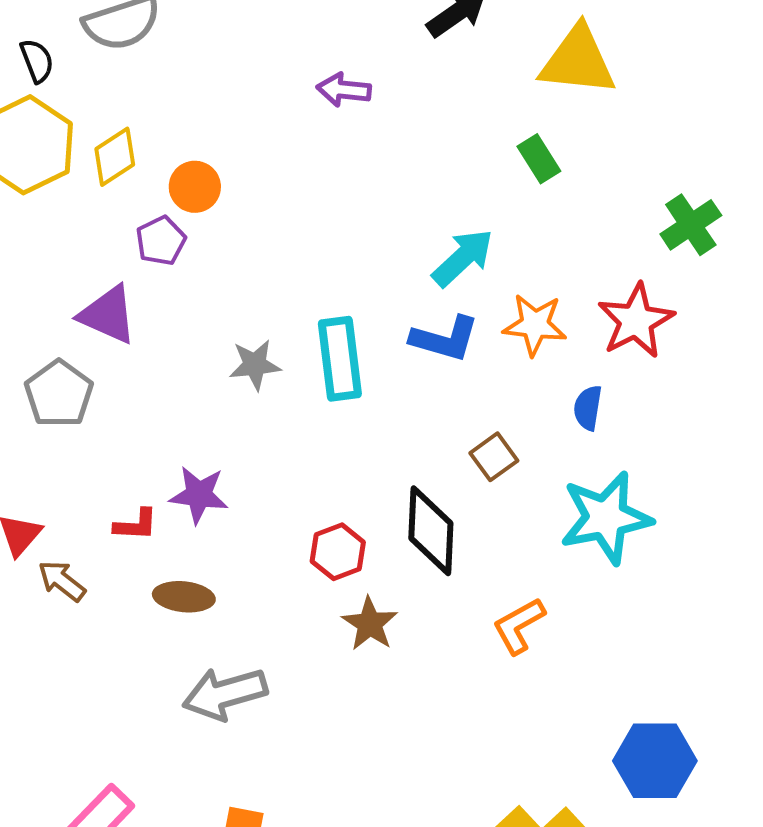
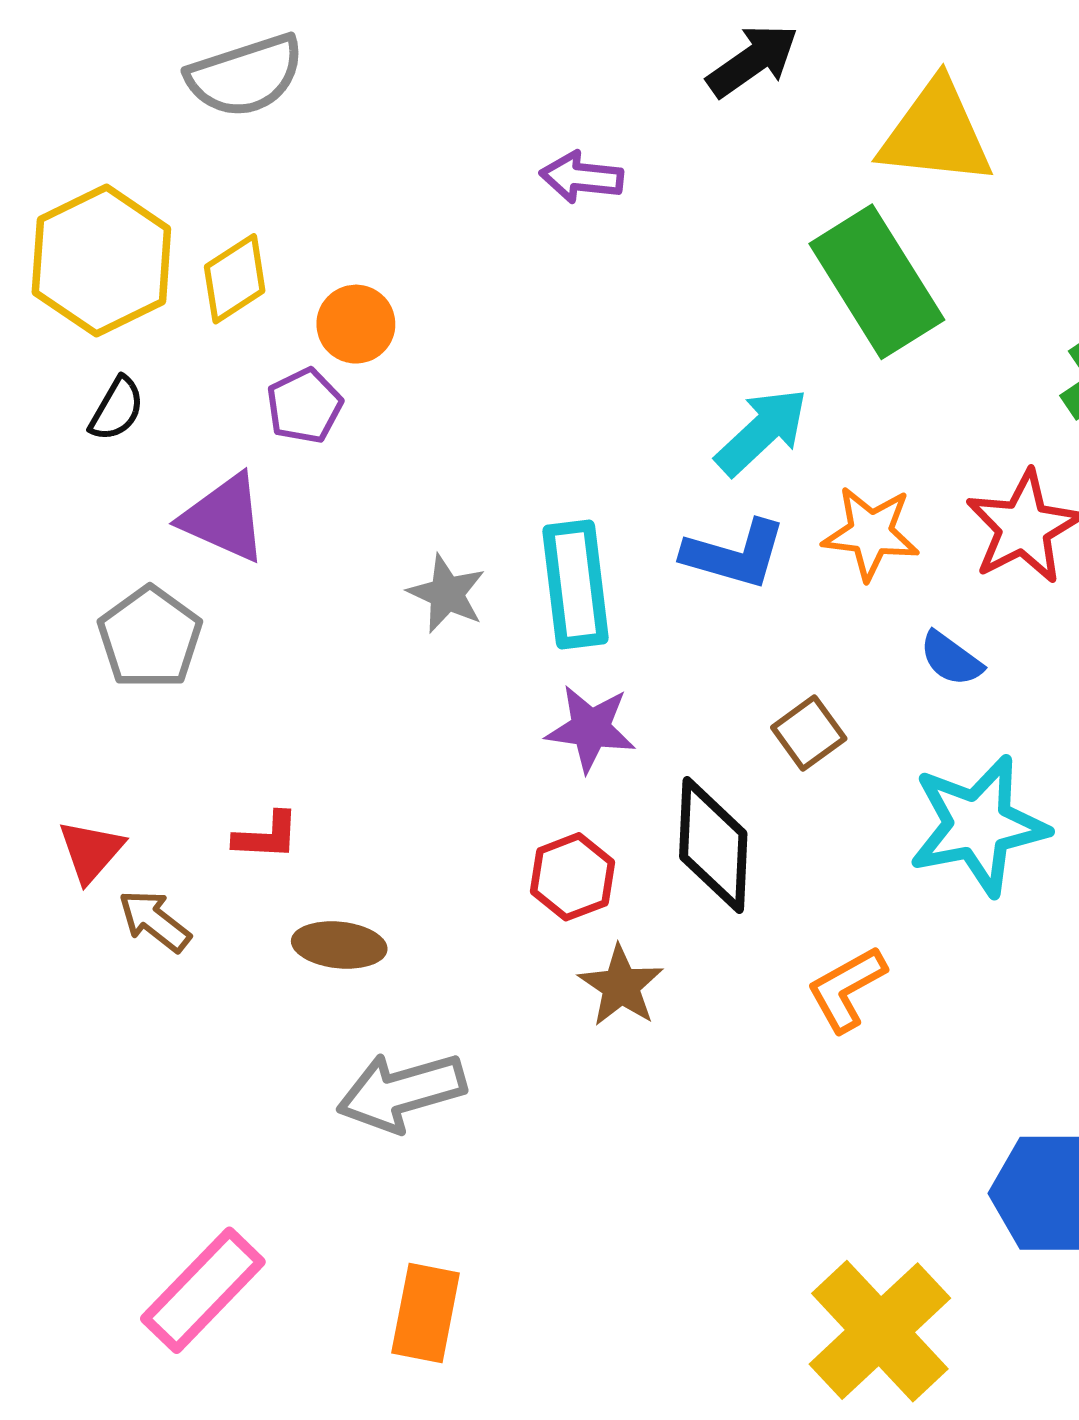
black semicircle: (37, 61) -> (117, 409), moved, turned 51
green rectangle: (539, 159) -> (877, 282), size x2.0
gray star: (255, 365) -> (447, 594), turned 30
blue semicircle: (588, 408) -> (951, 659), turned -63
purple star: (199, 495) -> (591, 728), moved

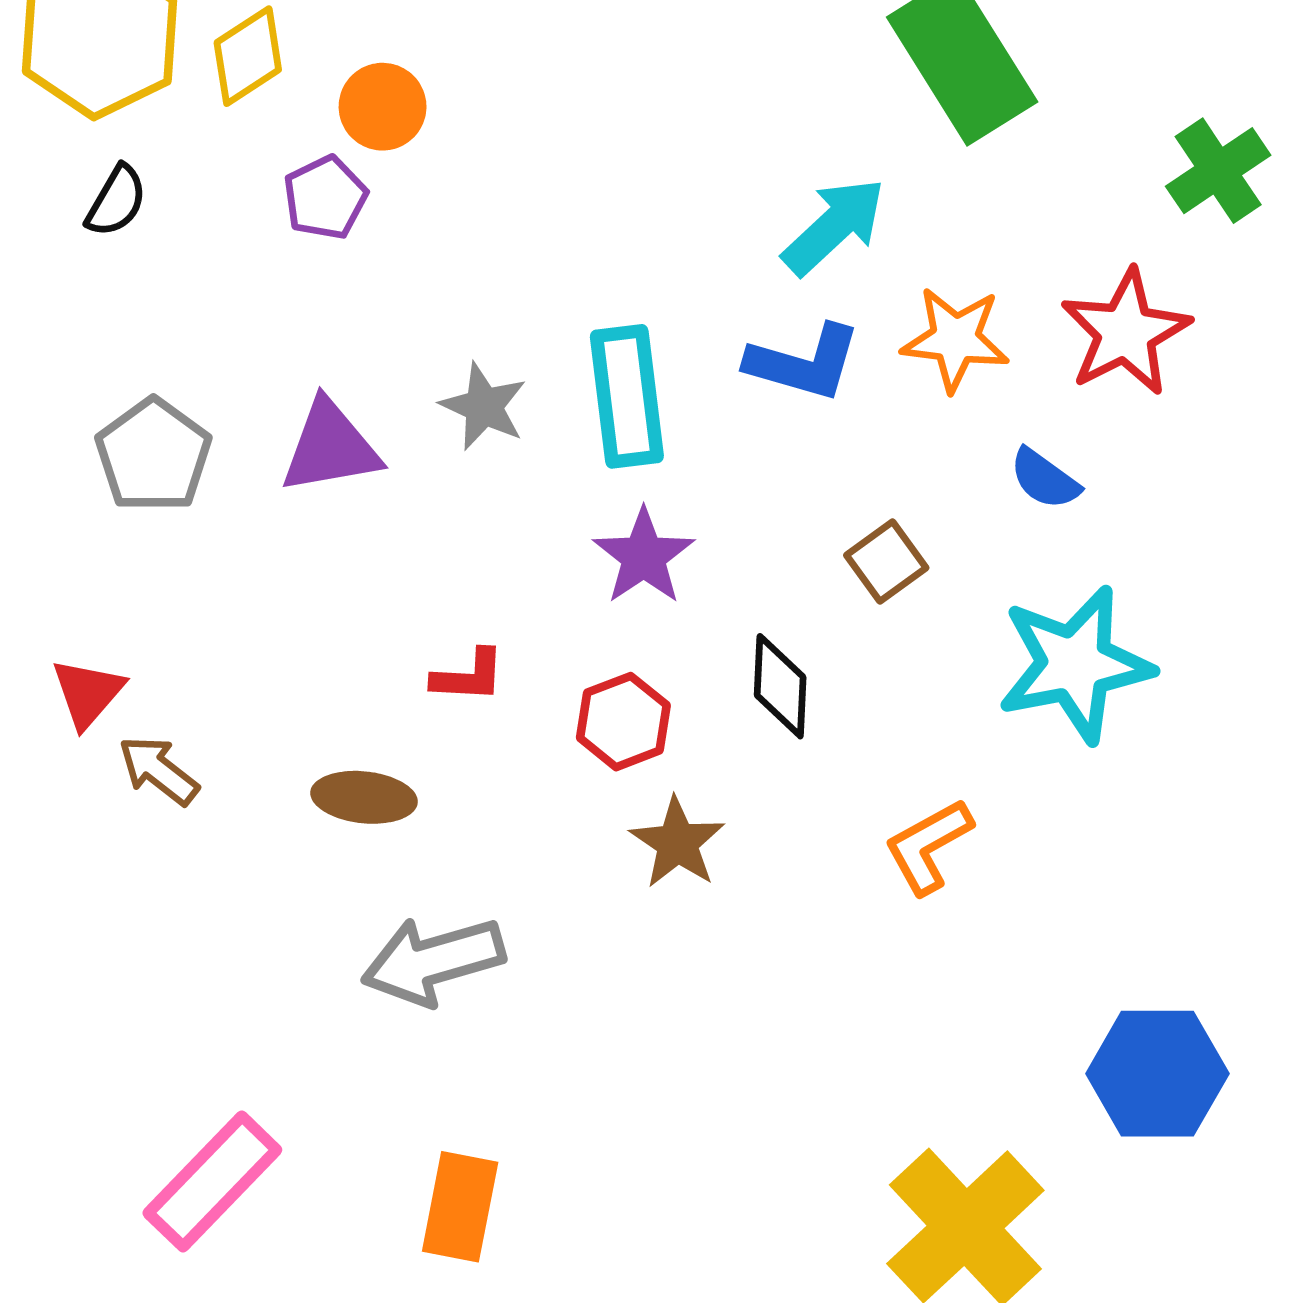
purple triangle: (224, 518) -> (330, 447), moved, turned -34
purple star: (591, 728) -> (644, 556), turned 30
red L-shape: (267, 836) -> (468, 676), moved
black diamond: (713, 845) -> (780, 686), size x0.7

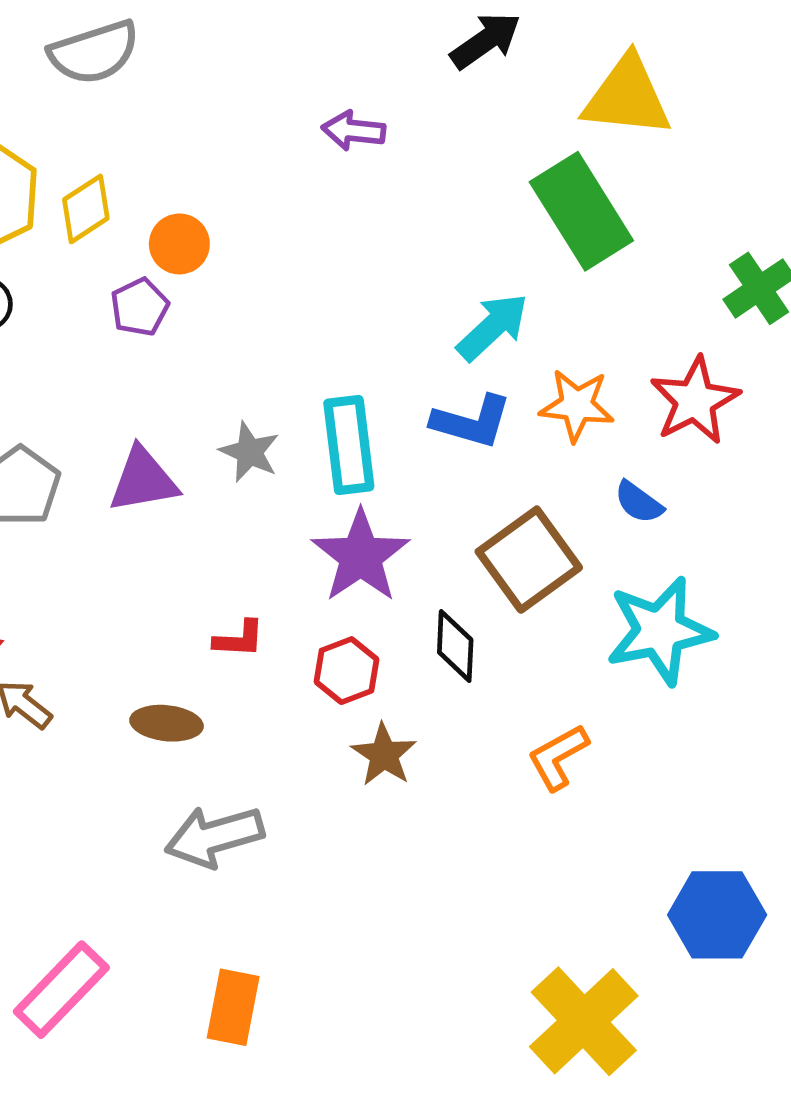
purple star: (644, 556) -> (361, 556), size x1.4
brown square: (886, 561) -> (529, 560), size x1.8

